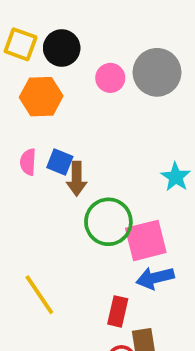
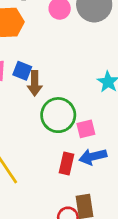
pink square: (146, 240) -> (86, 129), size x0.6
red rectangle: (118, 311) -> (67, 164), moved

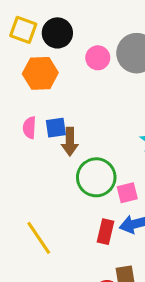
blue square: (22, 71) -> (56, 128), turned -30

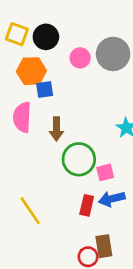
pink semicircle: (29, 128) -> (22, 117), size x1.6
blue square: (56, 128) -> (45, 90), moved

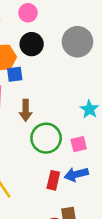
black circle: (46, 37) -> (32, 44), moved
pink circle: (80, 58) -> (28, 13), moved
pink square: (105, 172) -> (79, 144), moved

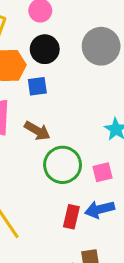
blue square: (15, 74) -> (37, 86), moved
brown arrow: (26, 110) -> (37, 131), turned -60

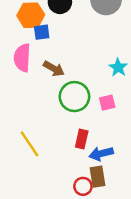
blue square: (37, 86) -> (42, 32), moved
blue arrow: (100, 209) -> (101, 154), moved

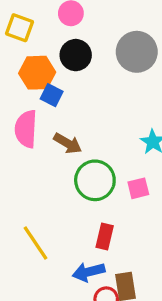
blue square: (42, 32) -> (52, 95), turned 35
blue arrow: (101, 154) -> (89, 272), moved

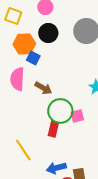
pink square: (138, 188) -> (77, 116), moved
red rectangle: (105, 237) -> (53, 129), moved

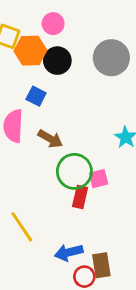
orange hexagon: (24, 44) -> (30, 51), moved
red rectangle: (53, 129) -> (80, 197), moved

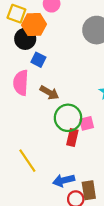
black circle: (57, 61) -> (25, 39), moved

